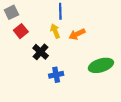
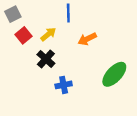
yellow arrow: (55, 31) -> (48, 34), moved, turned 72
green ellipse: (101, 65) -> (114, 74), turned -30

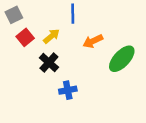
green ellipse: (114, 74) -> (122, 59), moved

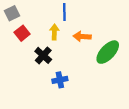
yellow arrow: (51, 36) -> (54, 32), moved, turned -48
orange arrow: (93, 41) -> (82, 37), turned 30

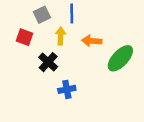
gray square: (12, 13) -> (42, 15), moved
red square: (22, 33) -> (24, 37), turned -32

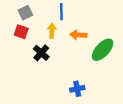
gray square: (42, 15) -> (25, 13), moved
blue cross: (67, 89) -> (77, 89), moved

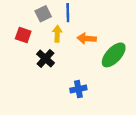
gray square: (25, 13) -> (43, 14), moved
blue cross: (77, 89) -> (78, 89), moved

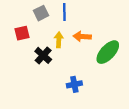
yellow arrow: (57, 34) -> (59, 40), moved
red square: (23, 35) -> (22, 33), turned -32

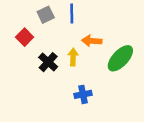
red square: (22, 33) -> (25, 37), turned -32
yellow arrow: (59, 40) -> (73, 57), moved

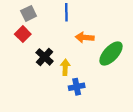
gray square: (46, 15) -> (29, 13), moved
yellow arrow: (73, 57) -> (65, 67), moved

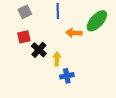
red square: (23, 34) -> (24, 37), moved, turned 32
green ellipse: (111, 54) -> (97, 21), moved

